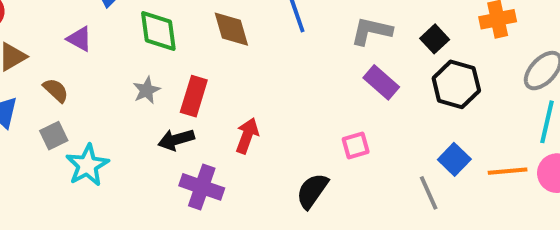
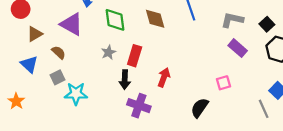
purple triangle: (79, 39) -> (72, 24), size x1.6
black arrow: (176, 140) -> (125, 80), turned -72
cyan star: (87, 165) -> (76, 94), turned 30

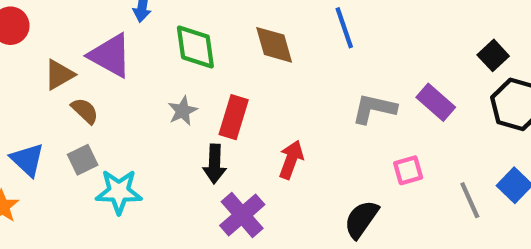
gray L-shape: (232, 20) -> (374, 109), moved
brown triangle: (35, 34) -> (59, 75), moved
blue triangle: (29, 64) -> (27, 160), moved
purple cross: (139, 106) -> (242, 215), turned 30
gray line: (264, 109) -> (470, 200), moved

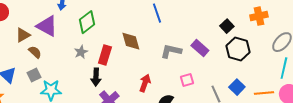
brown diamond: (274, 45) -> (131, 41), moved
green diamond: (195, 47) -> (87, 22), turned 60
red arrow: (291, 160) -> (145, 83), moved

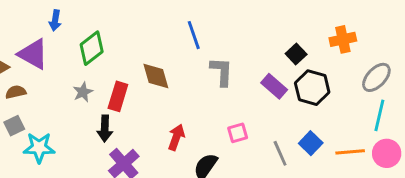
purple rectangle: (200, 48) -> (274, 86), moved
gray L-shape: (171, 51) -> (222, 72), moved, turned 80
brown semicircle: (35, 52) -> (16, 92), turned -56

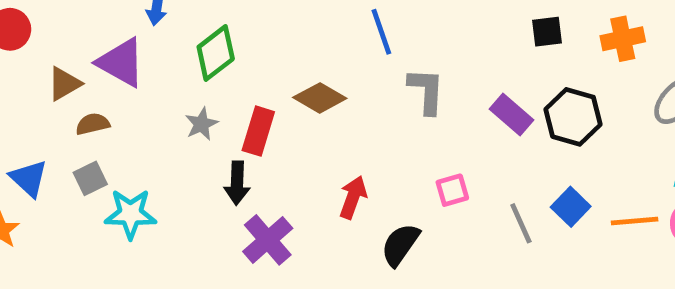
black square: (296, 54) -> (547, 32), moved, turned 36
brown diamond: (156, 76) -> (320, 98), turned -44

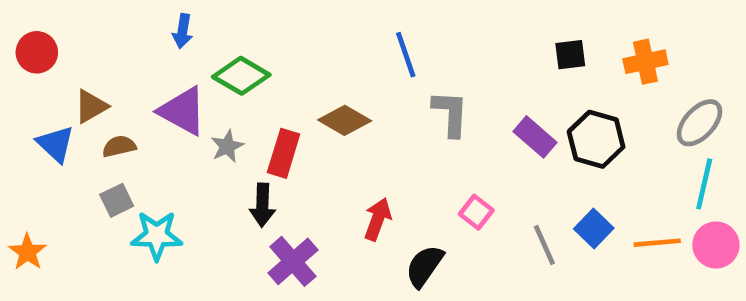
green diamond: (216, 53) -> (241, 76), turned 68
purple triangle: (121, 62) -> (183, 111), moved
blue triangle: (29, 178) -> (56, 144), moved
pink square: (452, 190) -> (476, 212), turned -36

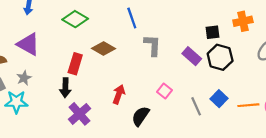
black square: (570, 55) -> (212, 32), moved
green diamond: (241, 76) -> (75, 19), moved
gray star: (227, 146) -> (24, 78), moved

